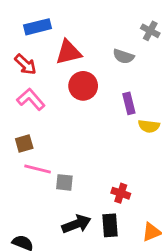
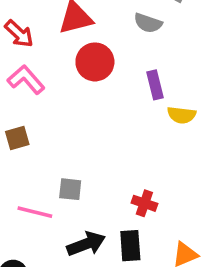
pink line: (38, 169) -> (35, 212), moved

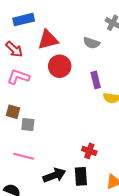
pink L-shape: (26, 80) -> (18, 77), turned -30
brown square: (17, 138) -> (13, 112), turned 32
gray square: (70, 189) -> (28, 124), moved

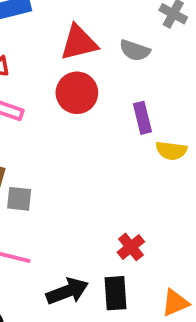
red triangle: (48, 40) -> (79, 43), moved
red cross: (89, 151) -> (131, 247), turned 32

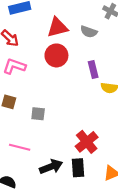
gray square: (19, 199) -> (38, 114), moved
red cross: (131, 247) -> (87, 142), size x1.5

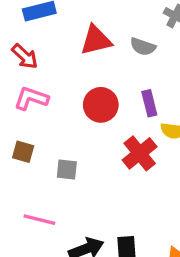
red circle: (56, 55) -> (101, 105), moved
red cross: (87, 142) -> (140, 153), moved

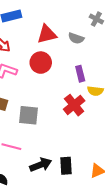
red circle: (101, 105) -> (41, 63), moved
gray square: (67, 170) -> (29, 115), size x1.5

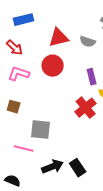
gray square: (29, 115) -> (41, 130), moved
black rectangle: (66, 166) -> (78, 168), turned -30

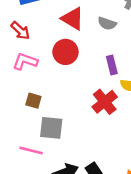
red triangle: (59, 38) -> (73, 19), turned 45
brown square: (14, 107) -> (33, 101), moved

